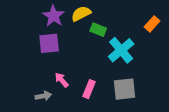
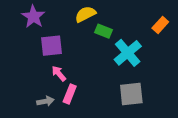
purple star: (54, 16) -> (33, 17), moved
pink arrow: (62, 80) -> (59, 73), moved
pink rectangle: (89, 89) -> (70, 94), moved

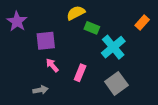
purple star: (33, 17) -> (17, 21), moved
pink rectangle: (70, 94) -> (80, 73), moved
gray square: (131, 94) -> (116, 83), turned -30

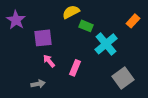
gray square: (116, 83) -> (123, 78), moved

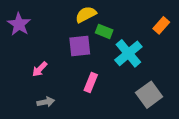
purple square: (43, 38) -> (80, 46), moved
pink arrow: (49, 61) -> (40, 69), moved, turned -96

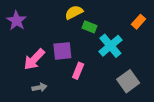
purple square: (80, 46) -> (62, 51), moved
pink arrow: (40, 69) -> (34, 59), size x1.6

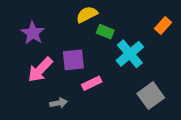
purple star: (16, 21) -> (33, 33), moved
pink rectangle: (78, 71) -> (92, 83), turned 42
gray arrow: (39, 87) -> (59, 103), moved

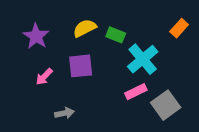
yellow semicircle: (87, 14) -> (85, 28), moved
pink arrow: (40, 70) -> (44, 77), size x0.6
pink rectangle: (92, 83) -> (136, 92), moved

